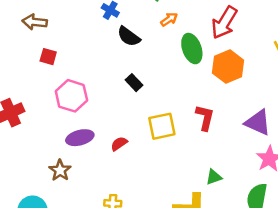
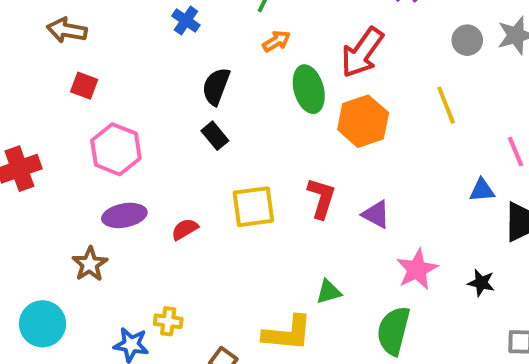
black semicircle: (129, 36) -> (216, 86), moved, turned 70
purple triangle: (258, 122) -> (376, 214), moved, size x0.7

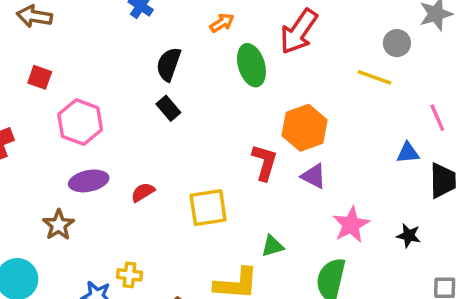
gray circle: (467, 40) -> (397, 43), moved
red square: (84, 86) -> (40, 77), moved
yellow line: (446, 105) -> (374, 77), turned -48
orange hexagon: (363, 121) -> (305, 128), moved
yellow square: (253, 207) -> (208, 208), moved

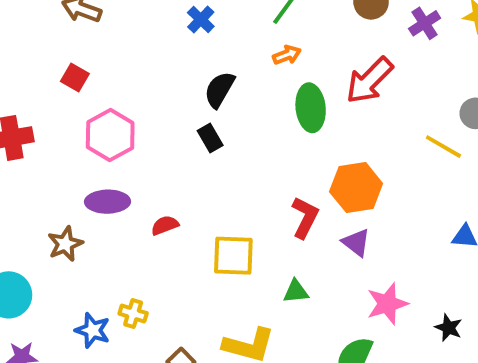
green triangle: (272, 246) -> (296, 291), moved

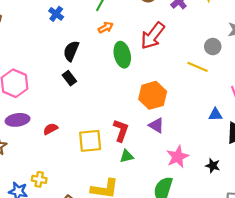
red L-shape: (305, 217) -> (121, 131), moved

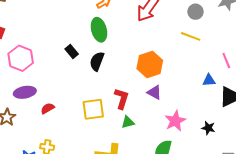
gray circle: (213, 47) -> (195, 12), moved
black semicircle: (71, 51) -> (97, 61), moved
green ellipse: (122, 55) -> (99, 30), moved
red semicircle: (50, 129) -> (48, 108), moved

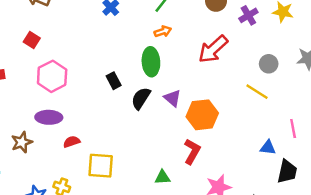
purple triangle: (154, 92) -> (172, 98), moved
red L-shape: (122, 99) -> (192, 151), moved
yellow square: (93, 109) -> (101, 166), moved

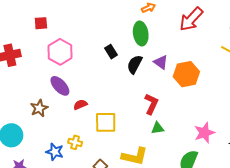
red square: (32, 40) -> (41, 23), turned -32
purple ellipse: (49, 117) -> (60, 86), turned 50
red L-shape: (192, 151) -> (151, 104), moved

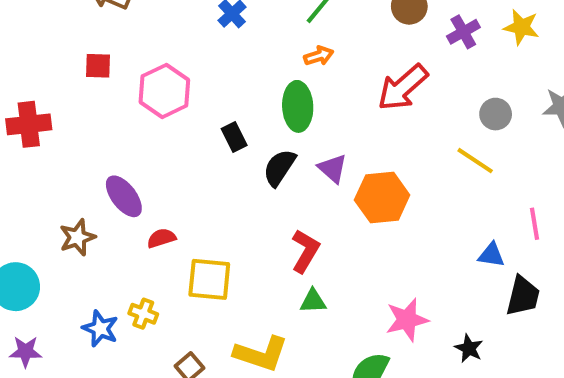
pink hexagon: (60, 52) -> (164, 91), moved

